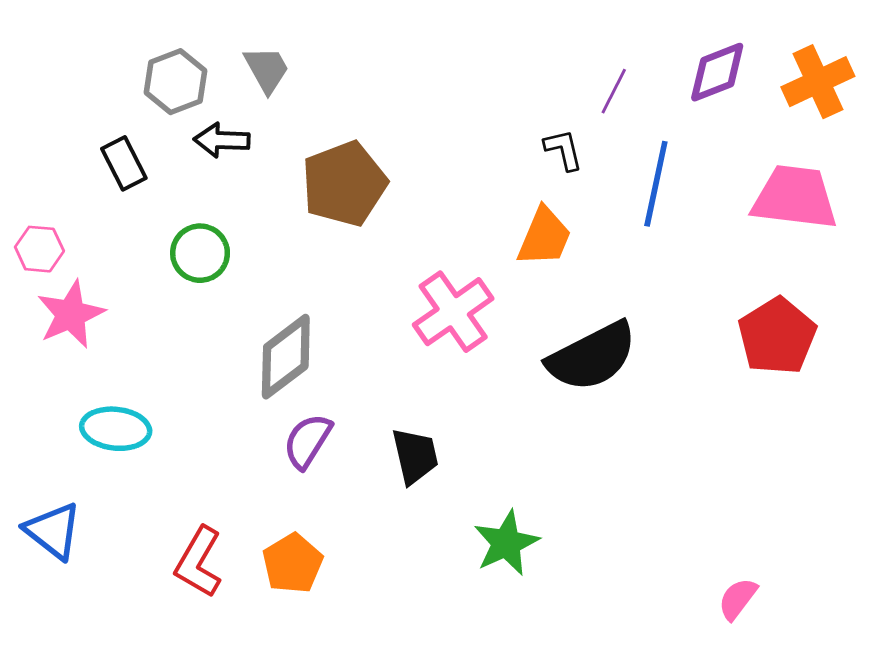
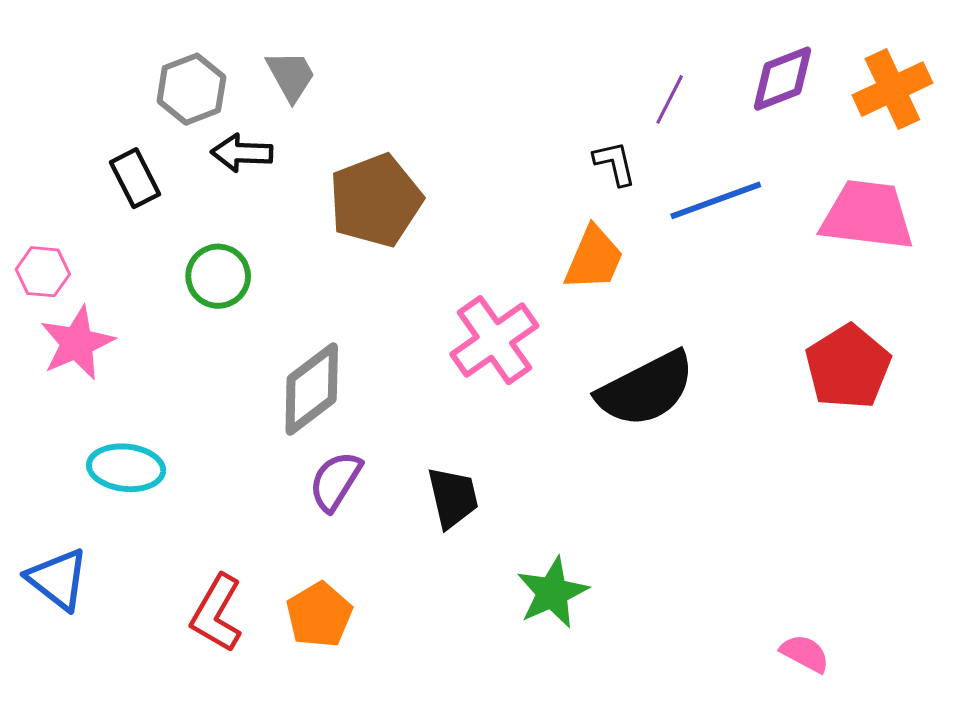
blue line: (656, 184) -> (716, 200), turned 58
pink semicircle: (738, 599) -> (805, 653), turned 81

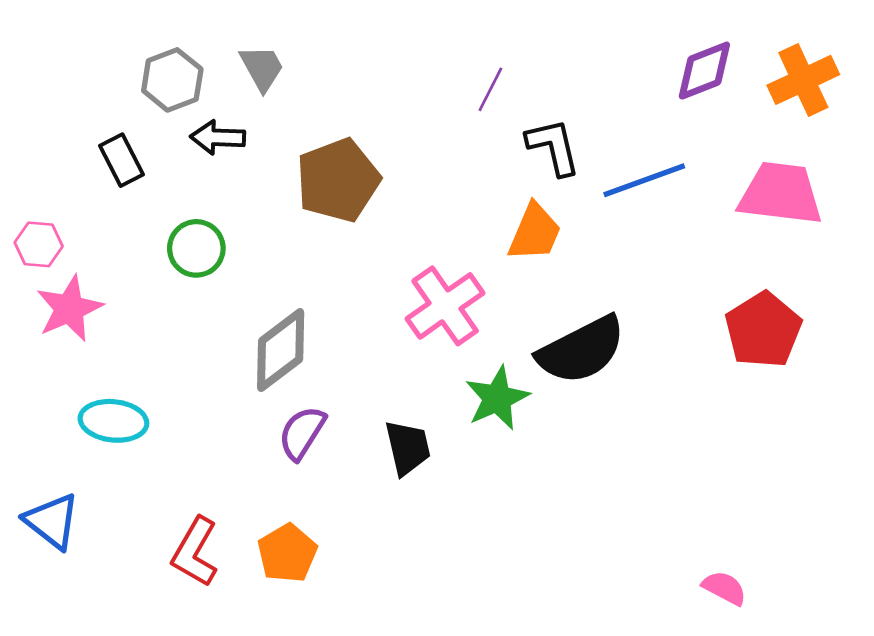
purple line: (670, 99) -> (490, 89), moved
black L-shape: (615, 163) -> (553, 147), size x1.4
green star: (552, 593) -> (497, 398), moved

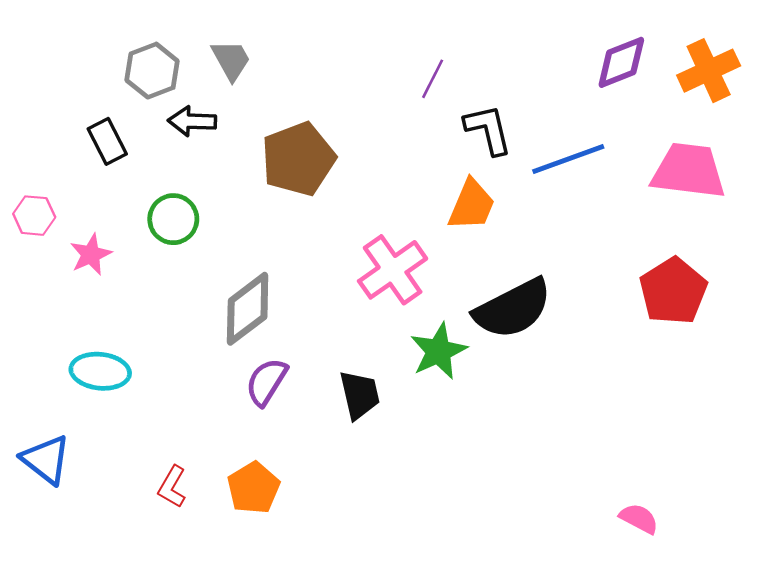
pink star: (69, 309) -> (91, 254), moved, size x0.7
red L-shape: (195, 552) -> (172, 487), size x0.7

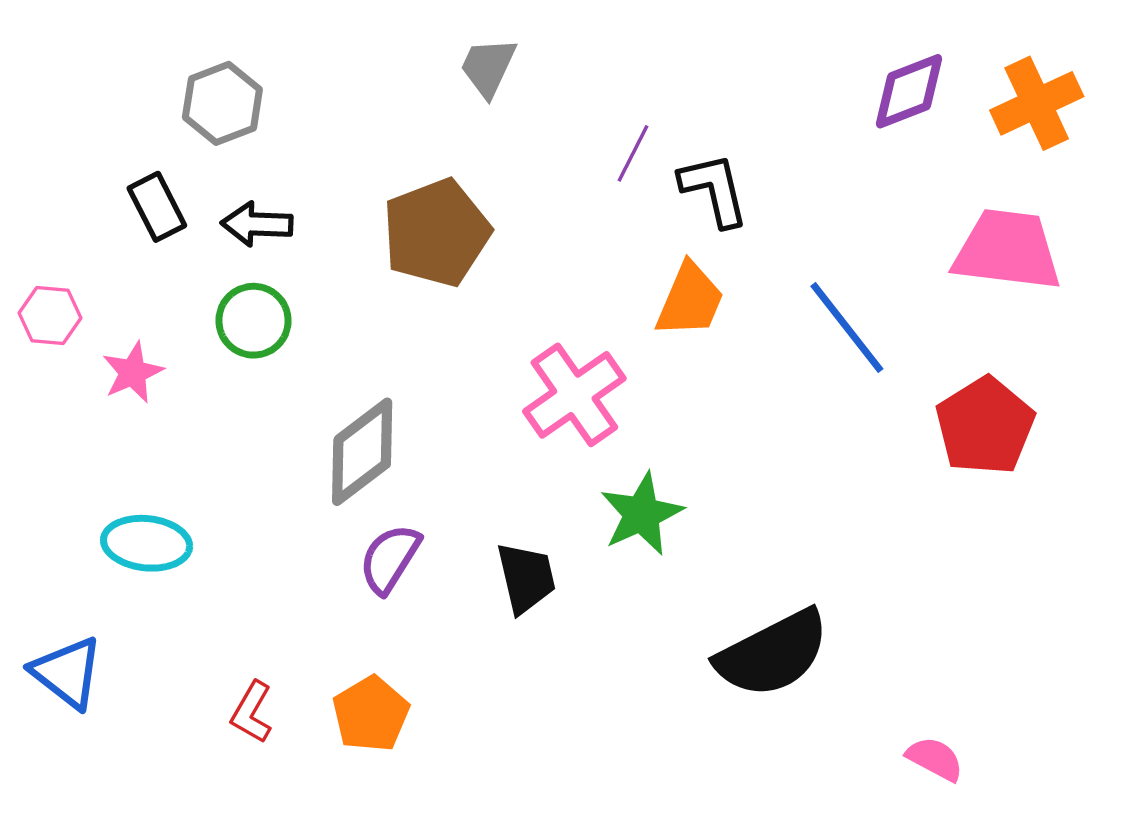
gray trapezoid: (231, 60) -> (488, 67), moved, turned -126
purple line: (433, 79) -> (633, 153), moved
black arrow: (192, 121) -> (257, 224), moved
blue line: (568, 159) -> (847, 328), moved, turned 72
black semicircle: (513, 309) -> (773, 654), moved

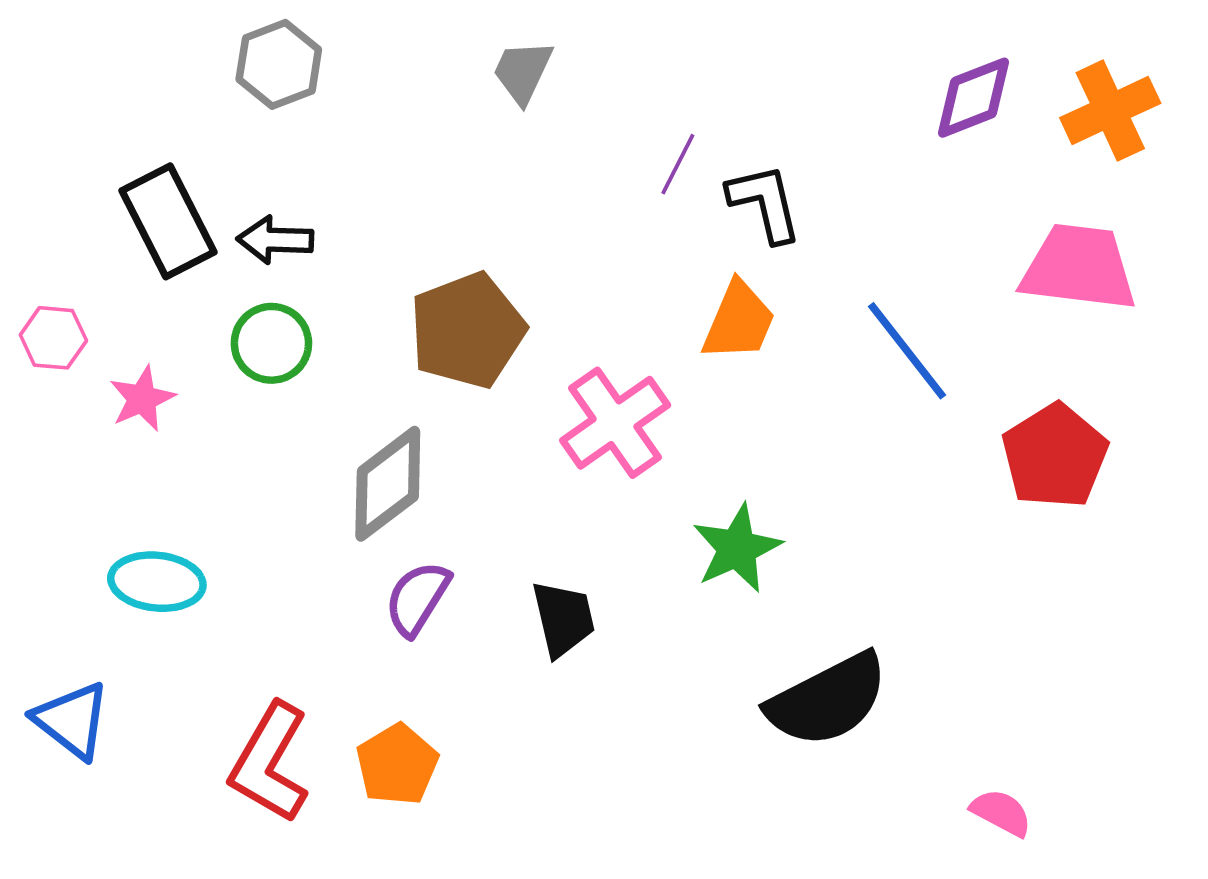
gray hexagon: (222, 103) -> (279, 64), moved
black rectangle: (157, 207) -> (168, 221), size x1.5
brown pentagon: (436, 233) -> (467, 330), moved
green star: (642, 514) -> (737, 548), moved
red L-shape: (252, 712) -> (270, 763), size x1.8

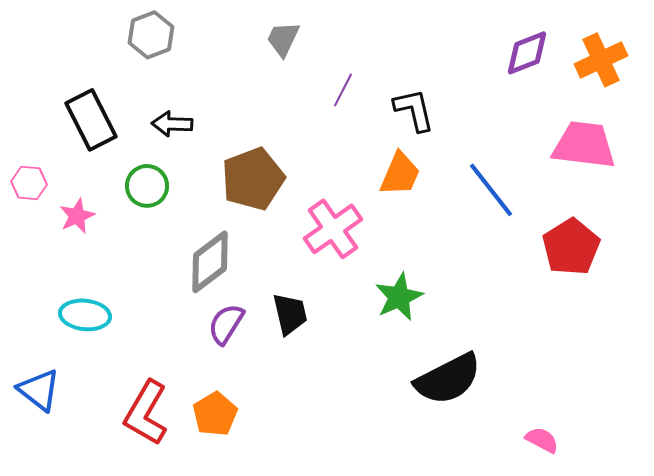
purple line: (678, 164) -> (343, 90), moved
black arrow: (275, 240) -> (172, 124), moved
black trapezoid: (563, 619) -> (290, 314), moved

